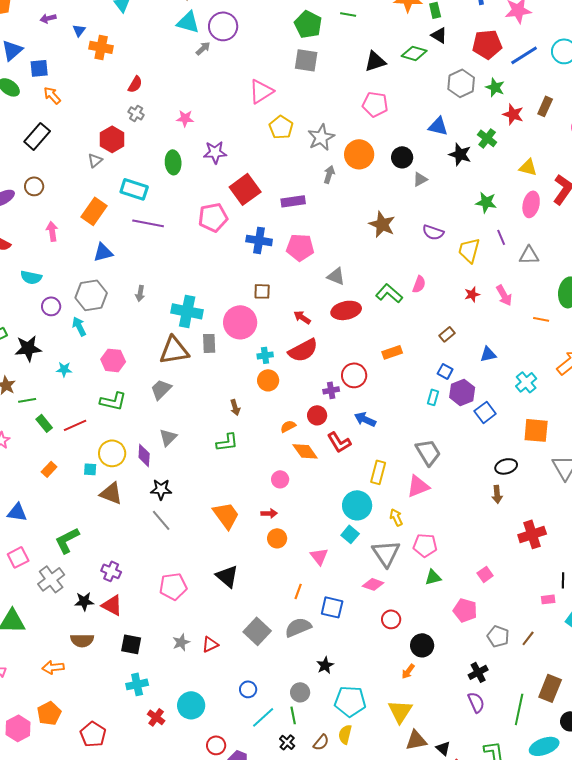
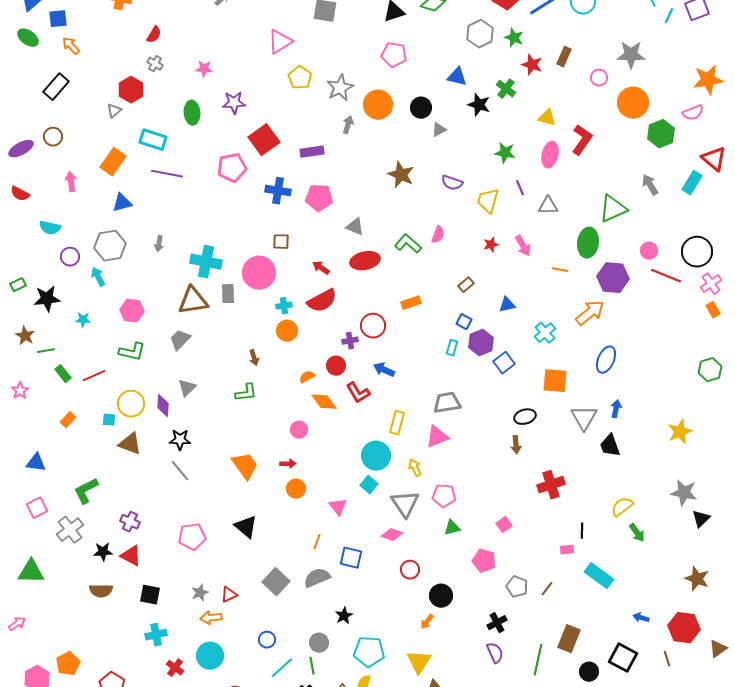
gray trapezoid: (428, 452) -> (447, 403), turned -68
orange arrow: (53, 667) -> (211, 618), moved

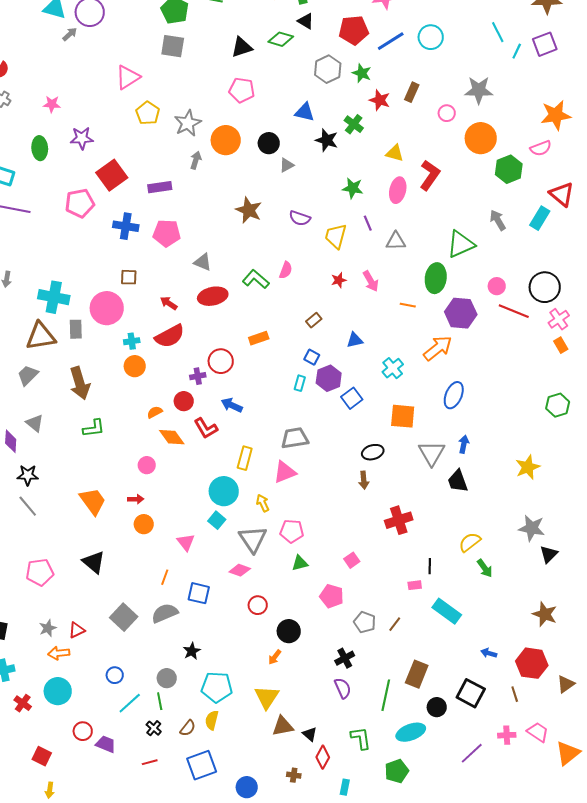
brown arrow: (254, 358) -> (80, 383), moved, size x2.0
gray triangle: (187, 388) -> (35, 423), turned -36

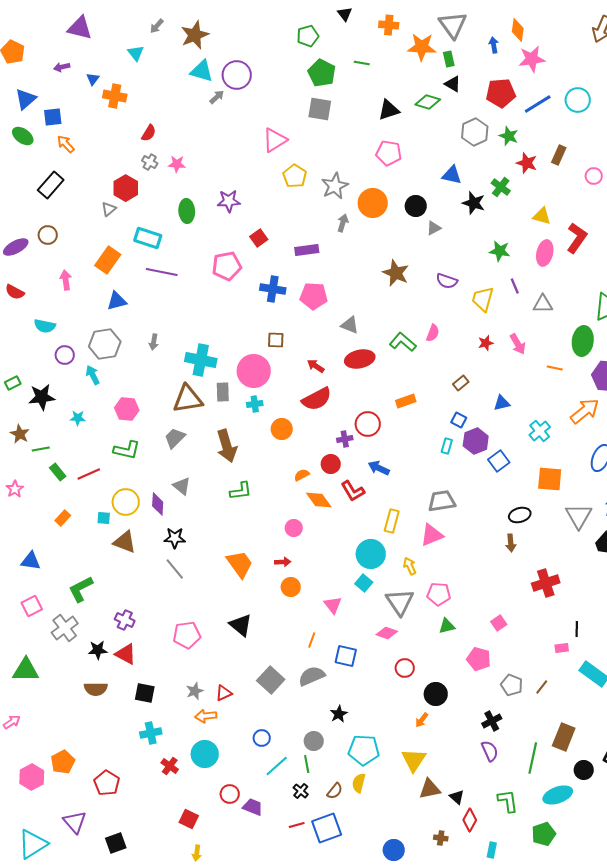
pink star: (52, 104) -> (177, 164), moved
red square: (112, 175) -> (259, 238), size x0.6
cyan cross: (132, 341) -> (255, 404), moved
blue square: (202, 765) -> (327, 828), moved

